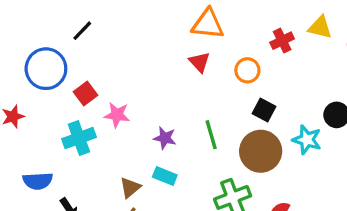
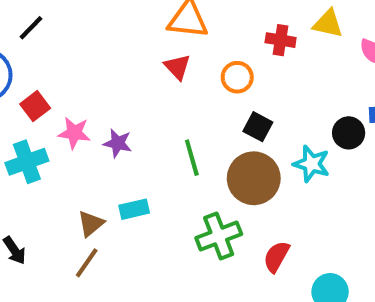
red cross: (282, 41) -> (281, 40), turned 35
purple star: (165, 138) -> (118, 143), moved
cyan rectangle: (165, 176) -> (134, 209), turned -35

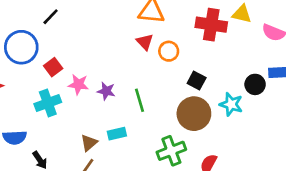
red cross: (281, 40) -> (211, 25), size x1.6
orange circle: (237, 77) -> (169, 51), moved
green line: (192, 158) -> (139, 100), moved

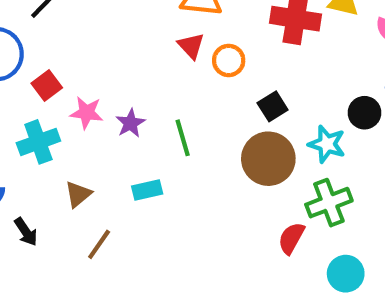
black square: (197, 80) -> (273, 106), turned 30
purple star: (106, 91) -> (130, 123), turned 30
brown triangle: (89, 143) -> (78, 194), moved
green cross: (171, 151) -> (329, 203), moved

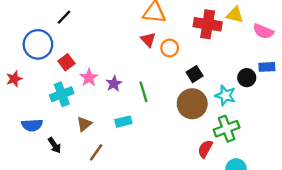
pink star: (87, 113) -> (89, 78), turned 30

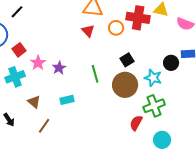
orange circle: (170, 48) -> (116, 28), moved
green line: (144, 92) -> (95, 74), moved
brown triangle: (84, 124) -> (34, 102), turned -40

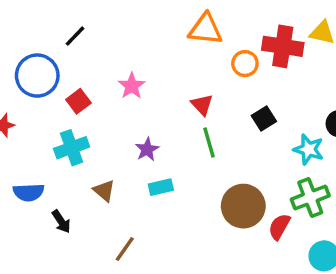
red triangle: (88, 31) -> (202, 105), moved
pink star: (38, 63) -> (132, 86), moved
purple star: (59, 68) -> (147, 149), moved
brown circle: (125, 85) -> (243, 206), moved
brown line: (44, 126) -> (125, 249), moved

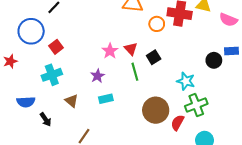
pink star: (132, 86) -> (110, 51), moved
black square: (264, 118) -> (154, 57), moved
cyan star: (309, 149) -> (186, 81), moved

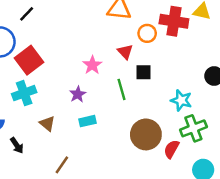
red square: (56, 47) -> (29, 60), size x1.6
red triangle: (131, 49) -> (125, 52), moved
black square: (154, 57) -> (143, 72), turned 32

